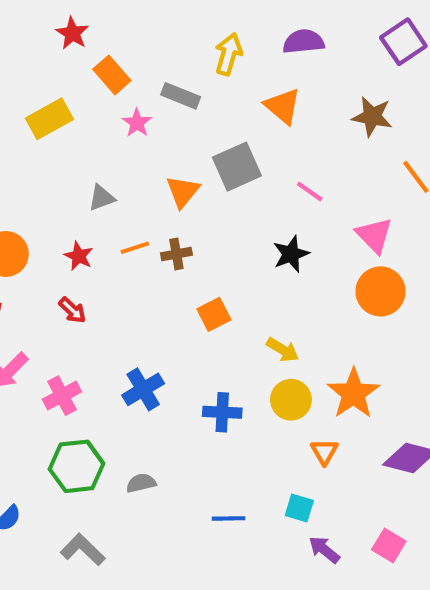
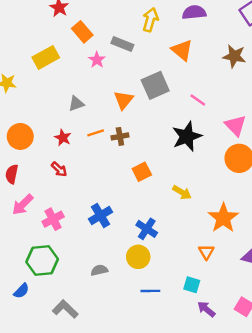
black star: (291, 254) -> (187, 136), size x1.4
yellow circle: (291, 400) -> (138, 257), moved
blue cross: (222, 412) -> (147, 229), turned 30
green hexagon: (77, 466) -> (42, 260), moved

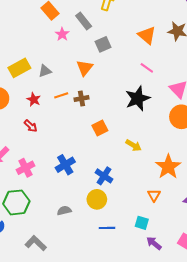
gray rectangle: (122, 44) -> (84, 21), turned 30
orange triangle: (182, 50) -> (147, 35), moved
yellow rectangle: (46, 57) -> (19, 68), moved
gray square: (155, 85) -> (103, 44), moved, size x0.7

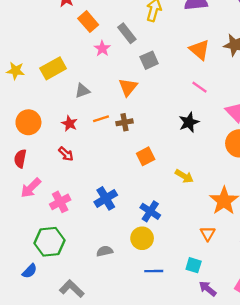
yellow rectangle: (19, 68) -> (53, 68), moved
black star: (138, 98) -> (189, 122), size x0.7

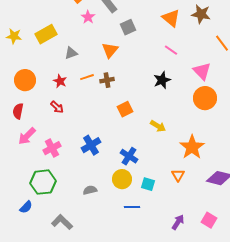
cyan square: (194, 265) -> (148, 184), moved
purple arrow: (208, 289) -> (178, 222), turned 84

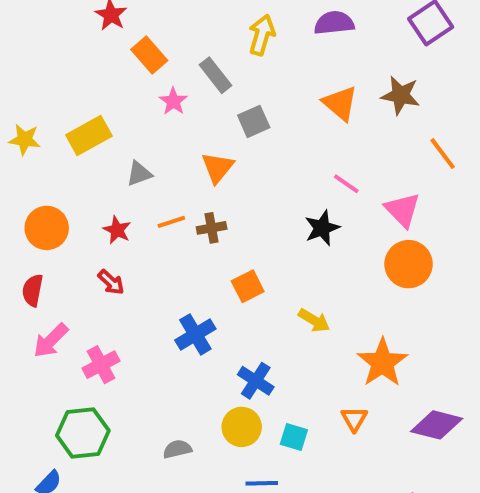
pink line: (171, 50) -> (346, 184), moved
blue cross: (91, 145) -> (195, 334), moved

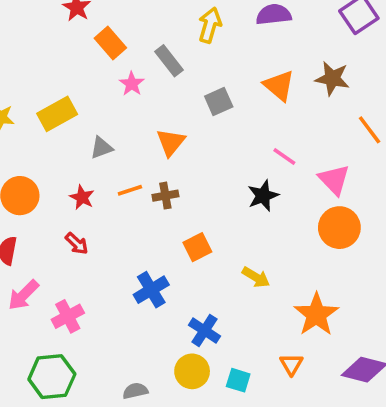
gray square: (254, 121) -> (219, 102), moved

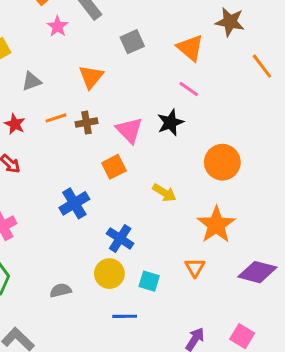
orange triangle: (279, 86) -> (190, 48), moved
pink triangle: (334, 180) -> (129, 130), moved
orange circle: (339, 228) -> (222, 162), moved

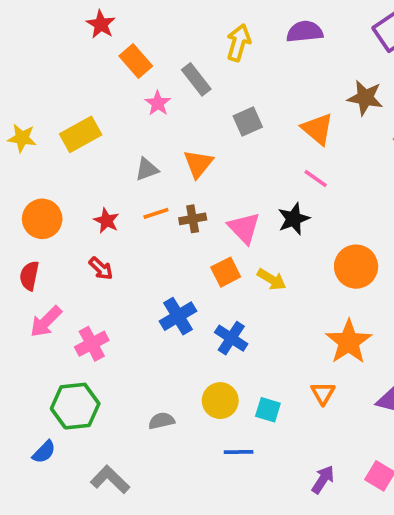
gray triangle: (32, 81) -> (147, 169), moved
yellow arrow: (164, 193) -> (272, 279), moved
blue cross: (120, 238) -> (231, 338), moved

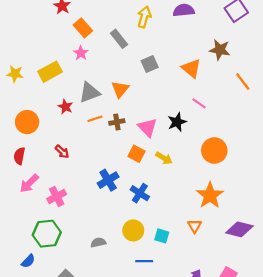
pink star: (158, 103) -> (81, 53), moved
gray triangle: (147, 169) -> (89, 92), size x1.5
pink line: (316, 178) -> (199, 103), moved
red star: (106, 221) -> (65, 107), moved
orange square: (226, 272) -> (137, 154), turned -35

